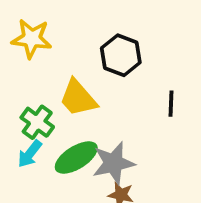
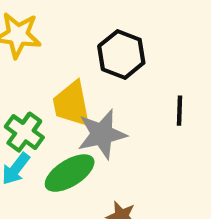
yellow trapezoid: (78, 98) -> (72, 104), turned 30
gray star: (113, 163) -> (102, 134), moved

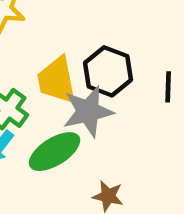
black hexagon: (121, 54) -> (108, 71), moved

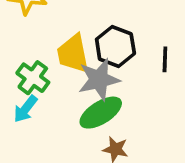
green ellipse: (55, 152) -> (101, 113), moved

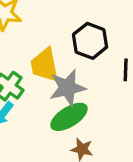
black hexagon: (115, 46) -> (90, 41), moved

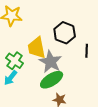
gray star: (67, 88) -> (51, 62), turned -30

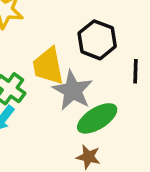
green ellipse: (52, 80) -> (97, 118), moved

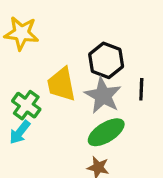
gray star: (73, 90) -> (103, 96), moved

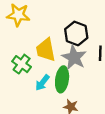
cyan arrow: (20, 132) -> (42, 83), moved
green ellipse: (106, 132) -> (62, 79), moved, turned -50

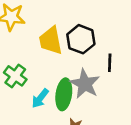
yellow trapezoid: (46, 50) -> (51, 41), moved
gray star: (74, 58) -> (85, 84), moved

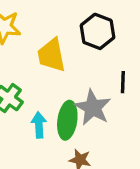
black hexagon: (81, 39) -> (97, 31), moved
cyan arrow: (40, 98) -> (39, 125), turned 138

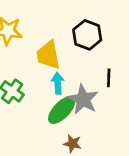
green ellipse: (67, 120) -> (62, 110), turned 36
cyan arrow: (39, 125) -> (58, 83), moved

